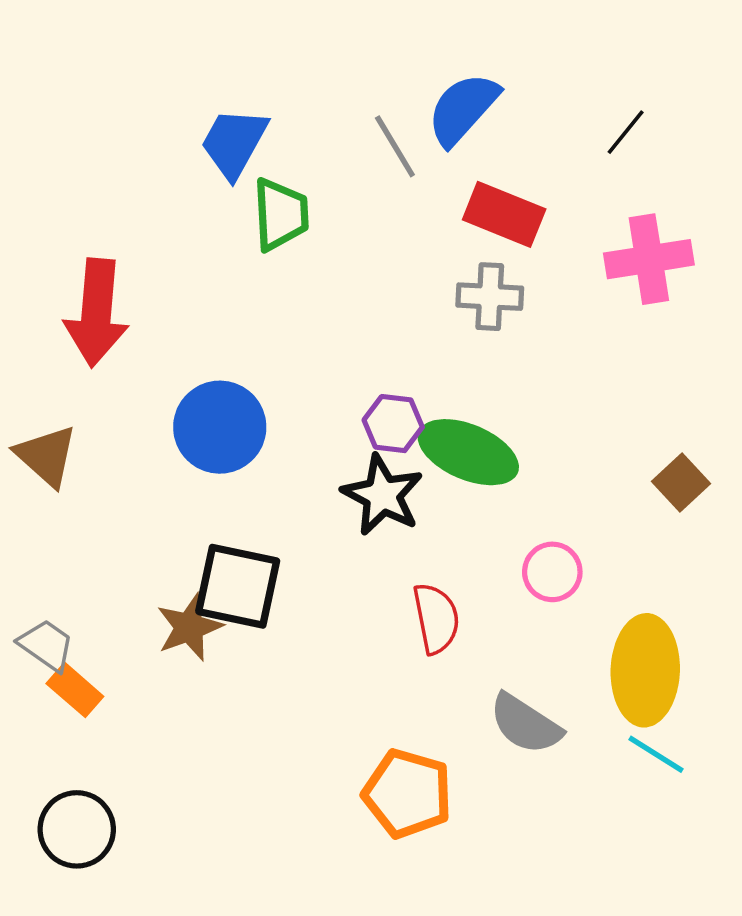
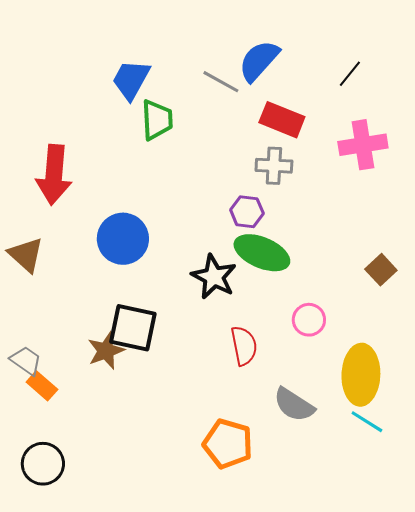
gray line: (395, 146) -> (221, 82), turned -30
purple hexagon: (393, 424) -> (247, 212), moved

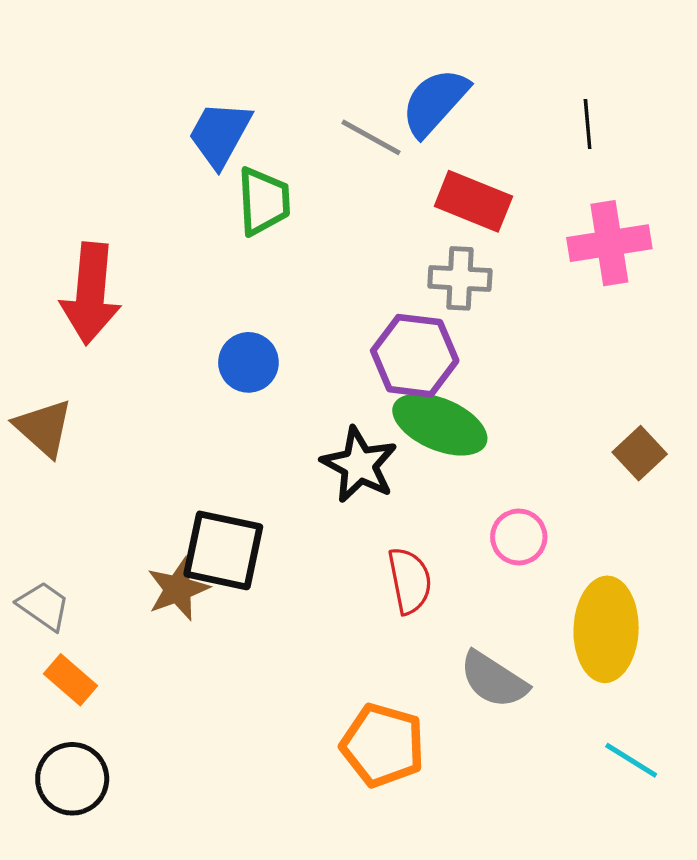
black line: (350, 74) -> (588, 124), turned -44
purple hexagon: (247, 212) -> (415, 356), size x1.5
blue circle: (123, 239) -> (248, 362), moved, size x0.7
orange rectangle: (42, 386) -> (70, 680), moved
cyan line: (367, 422) -> (631, 760), moved

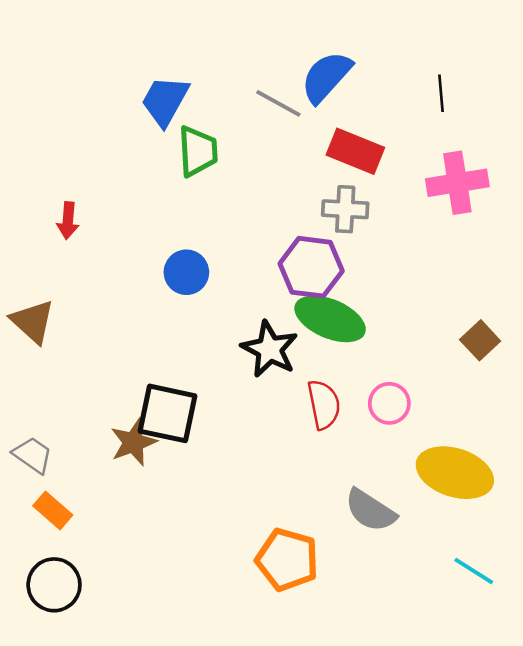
red arrow: (91, 294) -> (68, 221), size x0.5
red semicircle: (410, 581) -> (324, 405), moved
yellow ellipse: (606, 629) -> (455, 473), turned -74

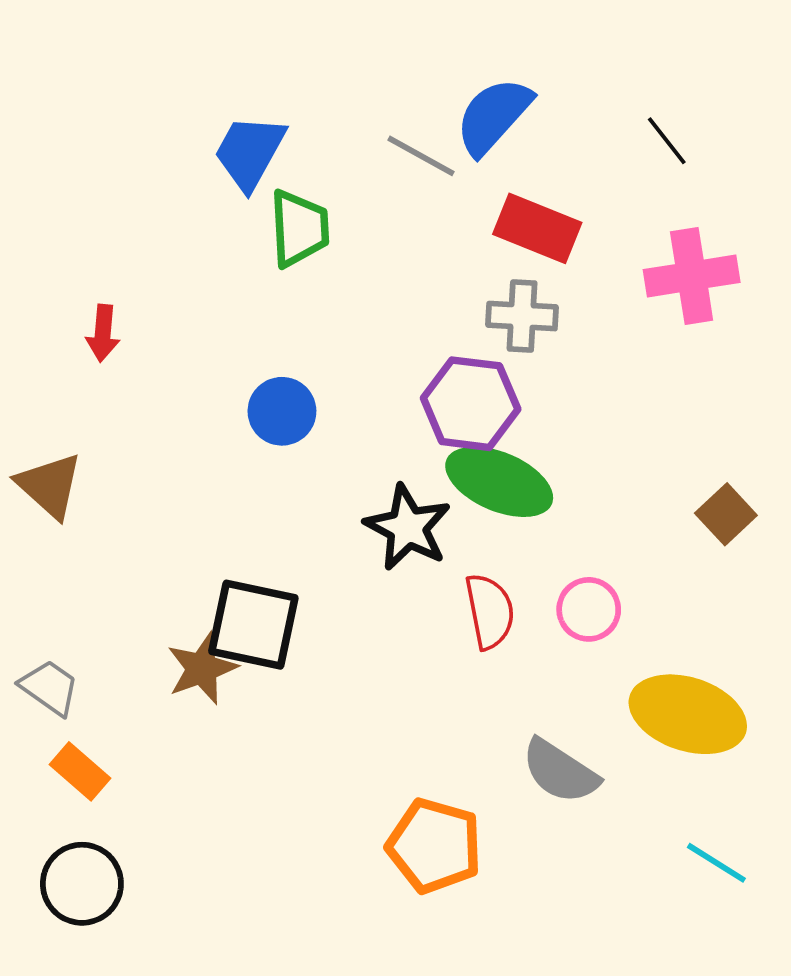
black line: (441, 93) -> (667, 141), turned -33

